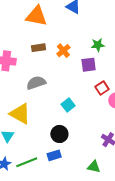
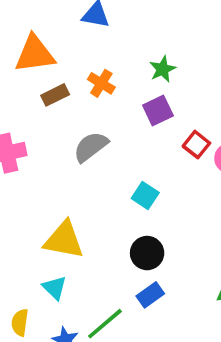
brown rectangle: (39, 48) -> (55, 95), moved
orange cross: (63, 51) -> (101, 83), moved
gray semicircle: (36, 83) -> (91, 147), moved

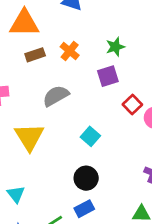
yellow triangle: (64, 240) -> (29, 137), moved, turned 40

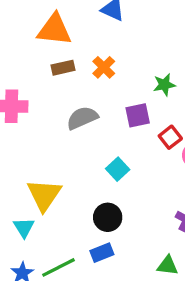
green star: (115, 47) -> (164, 85), moved
purple square: (108, 76) -> (138, 115), moved
yellow triangle: (29, 137) -> (44, 195), moved

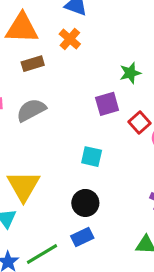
orange cross: (104, 67) -> (70, 39), moved
gray semicircle: (82, 118) -> (31, 110), moved
cyan square: (118, 169) -> (92, 157), turned -30

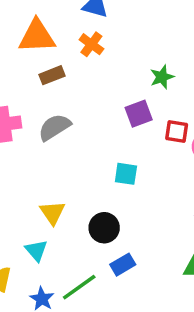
red square: (140, 122) -> (177, 132), turned -35
yellow triangle: (23, 186) -> (52, 213), size x0.7
black circle: (85, 203) -> (104, 228), moved

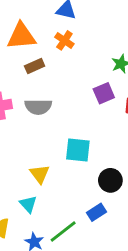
gray semicircle: (54, 127) -> (38, 107), turned -145
cyan square: (126, 174) -> (78, 150), moved, size x1.4
black circle: (104, 228) -> (110, 180), moved

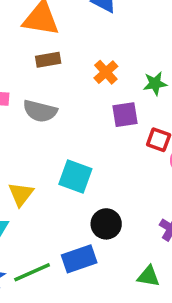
orange cross: (64, 40) -> (106, 72), moved
blue rectangle: (96, 212) -> (79, 259), size x1.4

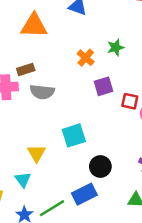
brown rectangle: (48, 60) -> (26, 70), moved
green star: (155, 84) -> (116, 47), moved
cyan square: (75, 177) -> (74, 135), turned -30

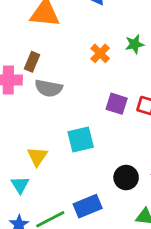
brown rectangle: (26, 70) -> (32, 62), turned -54
purple square: (103, 86) -> (117, 104), moved, turned 30
black circle: (100, 166) -> (126, 178), moved

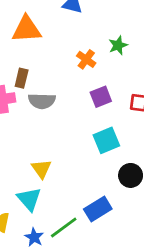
purple square: (117, 104) -> (101, 97), moved, turned -30
cyan square: (81, 139) -> (106, 140), moved
cyan triangle: (20, 185) -> (29, 199), size x1.4

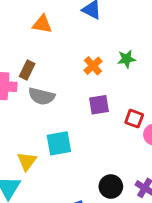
orange triangle: (27, 29) -> (42, 24), size x0.7
cyan square: (106, 140) -> (59, 143), moved

